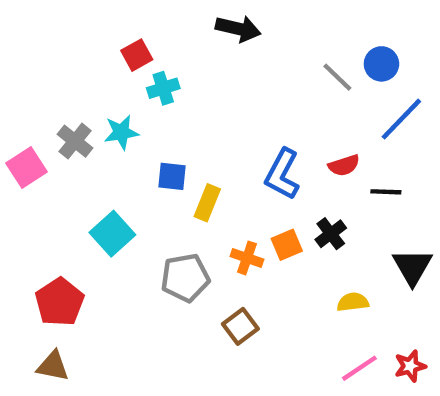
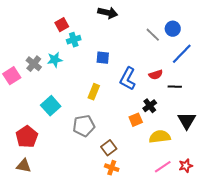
blue square: (172, 176) -> (103, 58), moved
orange square: (287, 245) -> (136, 120), moved
orange cross: (247, 258) -> (112, 168), moved
yellow semicircle: (353, 302) -> (160, 137), size x1.5

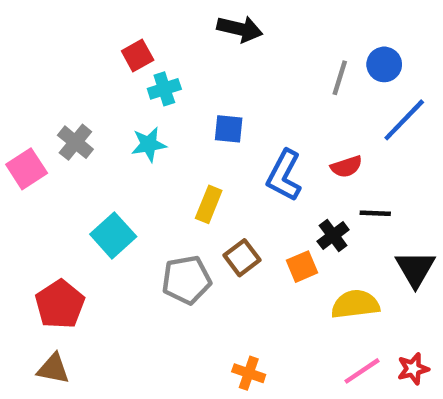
gray line: (153, 35) -> (340, 78), turned 63
cyan star: (55, 60) -> (149, 144), moved
black line: (175, 87) -> (375, 213), moved
brown square: (109, 148) -> (242, 258), moved

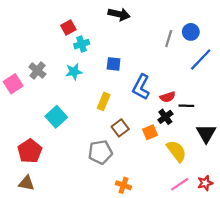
red semicircle: (346, 167) -> (168, 97), moved
gray pentagon: (186, 280) -> (100, 152), moved
yellow semicircle: (355, 304) -> (176, 151), turned 60

